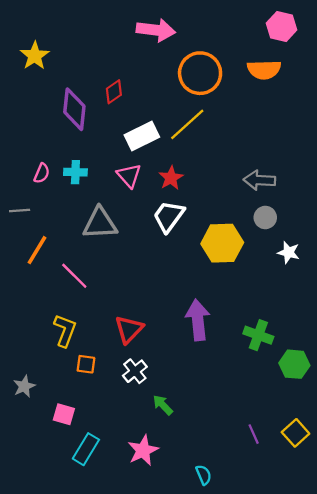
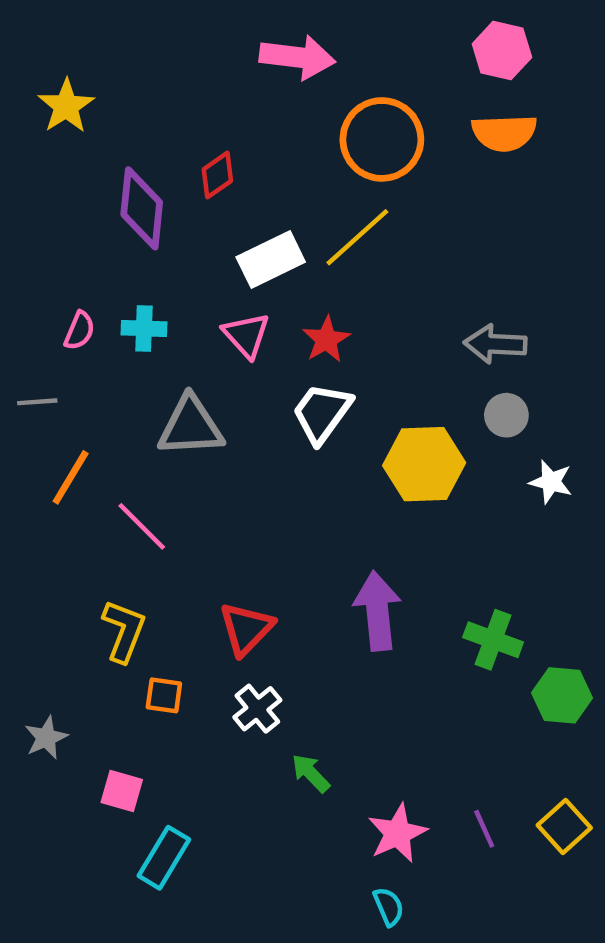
pink hexagon: (282, 27) -> (502, 51), moved
pink star: (143, 450) -> (397, 833), moved

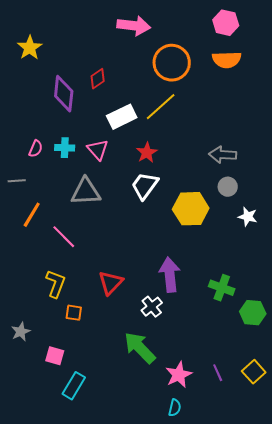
pink triangle: (246, 335) -> (98, 150), moved
white cross: (257, 709) -> (152, 307), moved
green arrow: (311, 773) -> (140, 348), size x1.8
cyan semicircle: (389, 907) -> (175, 408), turned 36

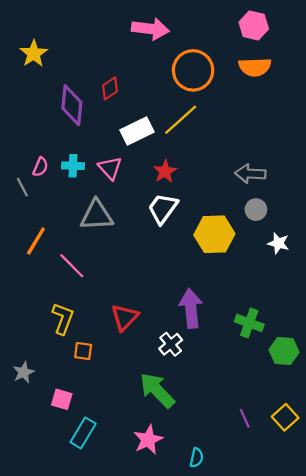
gray line: (17, 181) -> (22, 187), moved, turned 66
pink star: (179, 375) -> (148, 440), moved

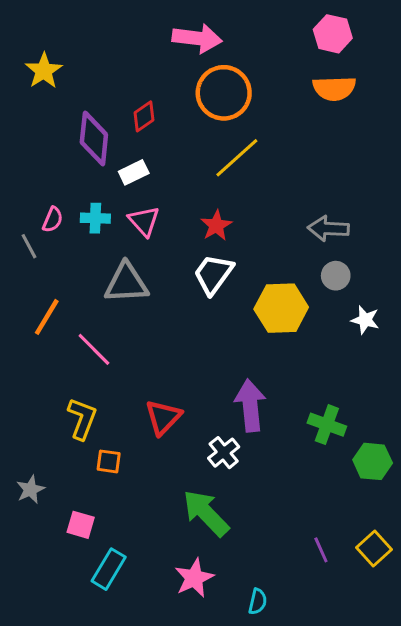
orange circle: (193, 70) -> (224, 93), moved
white rectangle: (137, 131) -> (134, 172), moved, size x0.7

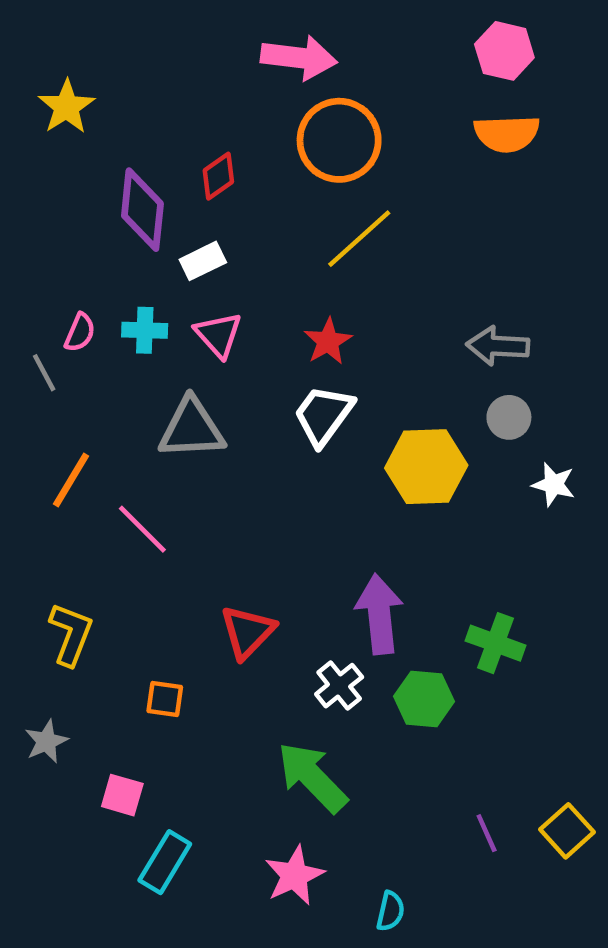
yellow L-shape: (82, 419) -> (71, 634), moved
green hexagon: (373, 461) -> (424, 699), moved

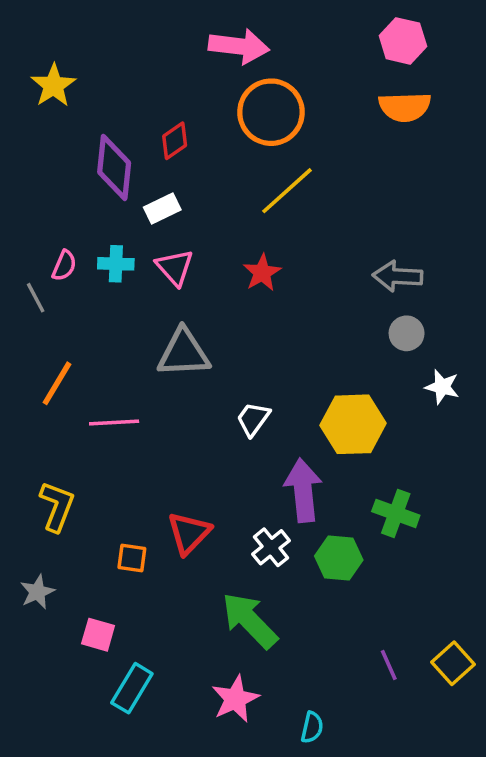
white trapezoid: (323, 415) -> (253, 419), moved, size x0.7
gray triangle: (192, 429) -> (184, 353), moved
yellow hexagon: (426, 467) -> (353, 424), moved
pink line: (142, 529) -> (114, 422), turned -48
red triangle: (247, 632) -> (189, 533), moved

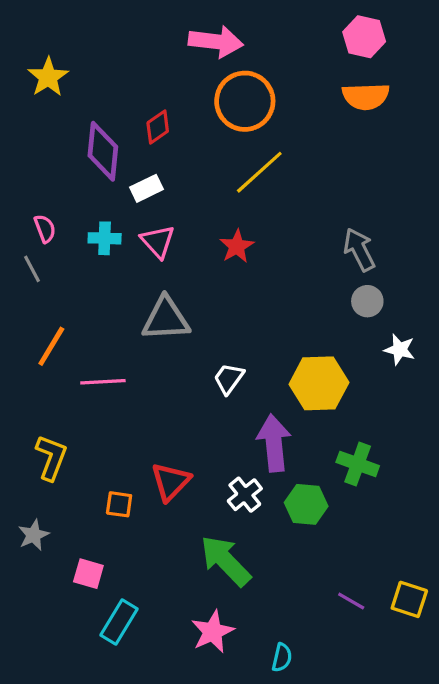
pink semicircle: (64, 266) -> (45, 229), moved, turned -44
gray arrow: (398, 276) -> (359, 250), turned 60
yellow square: (453, 663) -> (409, 599), turned -30
purple line: (389, 665) -> (351, 601), turned -36

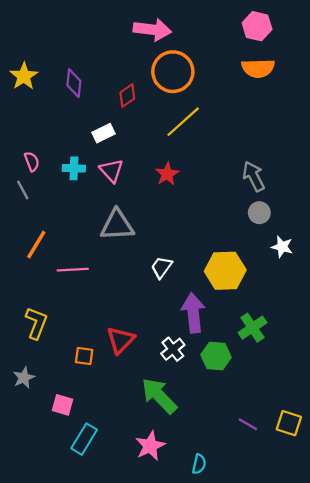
yellow star: (48, 77) -> (24, 76), moved
red diamond: (158, 127) -> (127, 96), moved
purple diamond: (103, 151) -> (74, 83), moved, size x0.7
green cross: (358, 464) -> (252, 328), turned 36

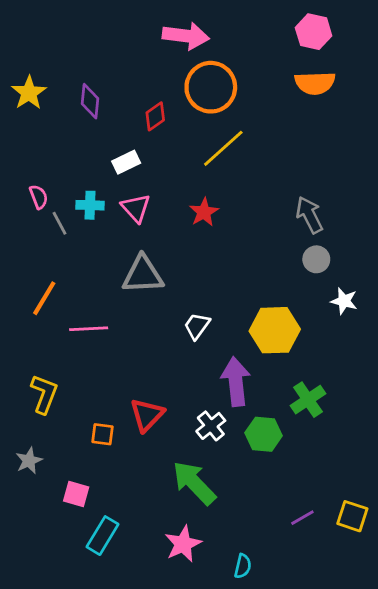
gray line: (23, 190) -> (59, 223), moved
purple line: (248, 424) -> (302, 518), turned -60

